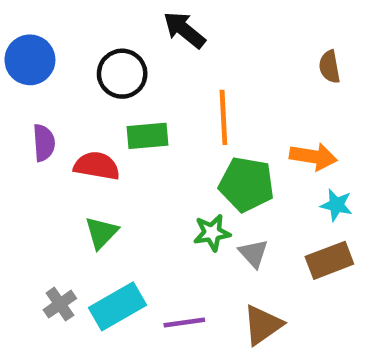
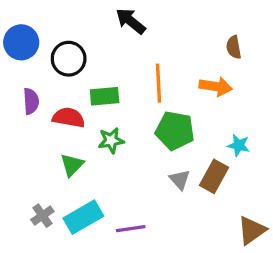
black circle: (122, 74) -> (69, 59), moved
orange arrow: (313, 157) -> (216, 86), moved
green star: (212, 233) -> (111, 140), moved
brown rectangle: (329, 260) -> (214, 176), moved, turned -40
brown triangle: (263, 325) -> (252, 230), moved

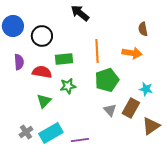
green pentagon: (175, 131) -> (107, 80), turned -30
brown triangle: (252, 230) -> (151, 126), moved

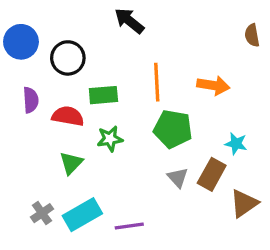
brown semicircle: (143, 29) -> (252, 35), moved
green pentagon: (107, 80) -> (173, 129), turned 30

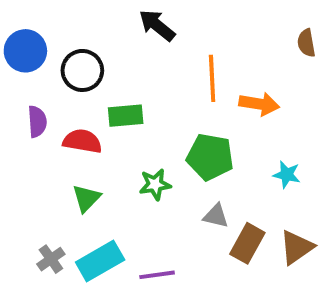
orange line: (157, 82) -> (212, 78), moved
green star: (110, 139) -> (155, 184), moved
brown rectangle: (212, 174) -> (247, 243), moved
gray triangle: (178, 178) -> (216, 216), turned -35

